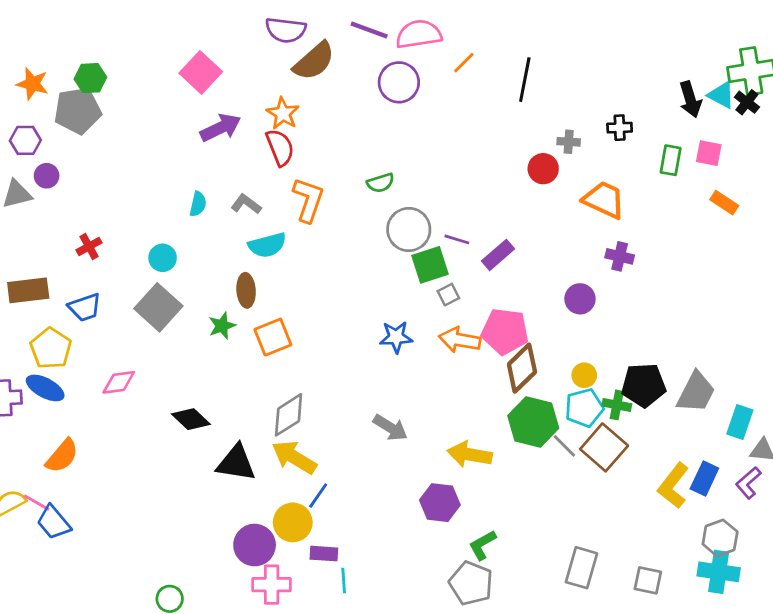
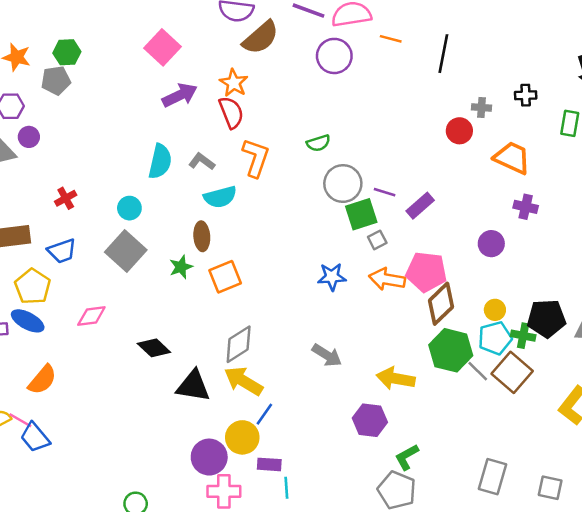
orange line: (464, 63) -> (391, 39), turned 60
gray pentagon: (78, 111) -> (56, 81), size x0.7
cyan semicircle: (198, 204) -> (160, 161), size x1.6

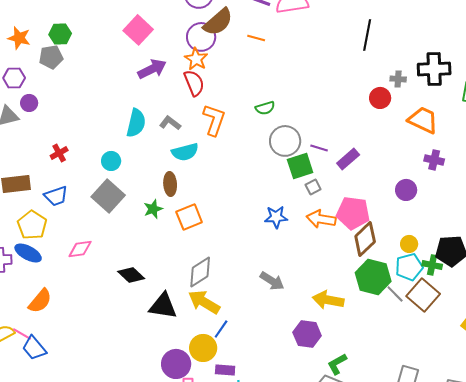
orange line: (391, 39) -> (256, 38), moved
purple circle: (334, 56) -> (201, 37), moved
black cross: (526, 95) -> (434, 69), size x1.8

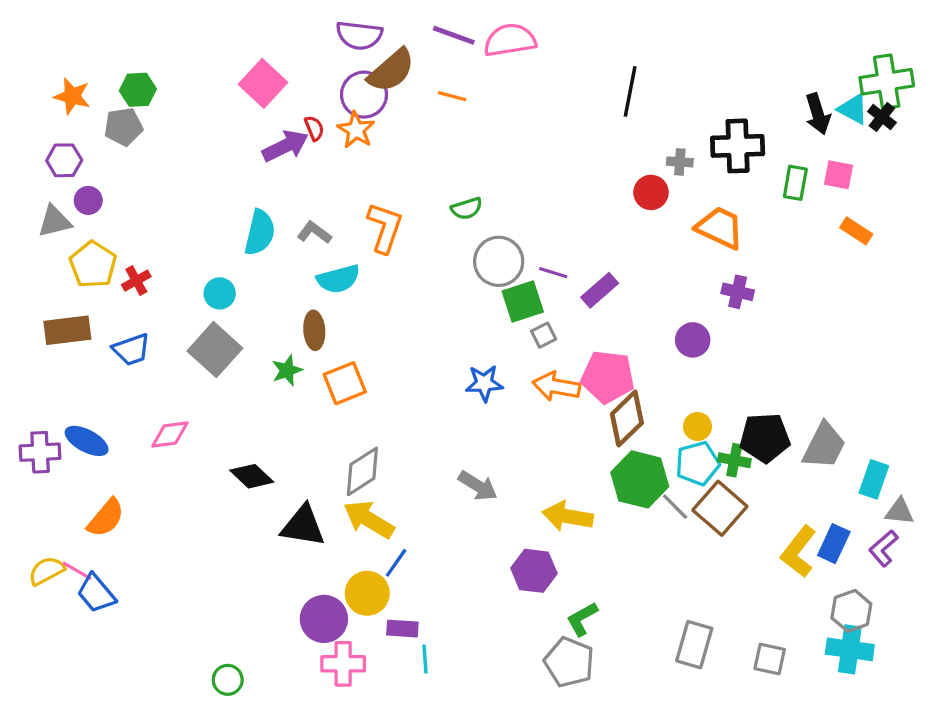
red semicircle: (194, 83) -> (314, 128), moved, size x0.6
yellow pentagon: (32, 225) -> (93, 265), moved

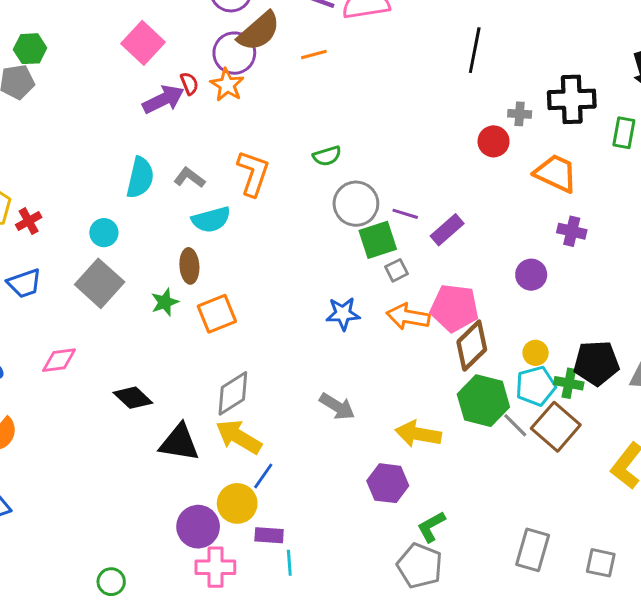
orange line: (452, 96) -> (314, 54), turned -30

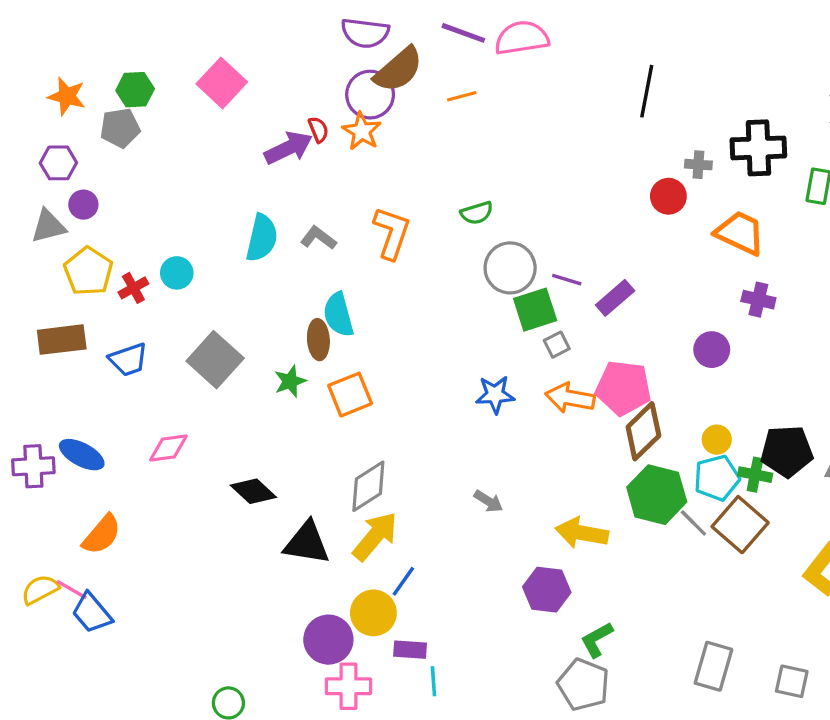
pink square: (143, 43) -> (222, 83), moved
cyan semicircle: (211, 220) -> (338, 315), moved, turned 90
cyan circle: (104, 233) -> (177, 273), moved
gray arrow: (337, 406) -> (488, 501), size x0.7
yellow arrow: (239, 437) -> (375, 536), turned 99

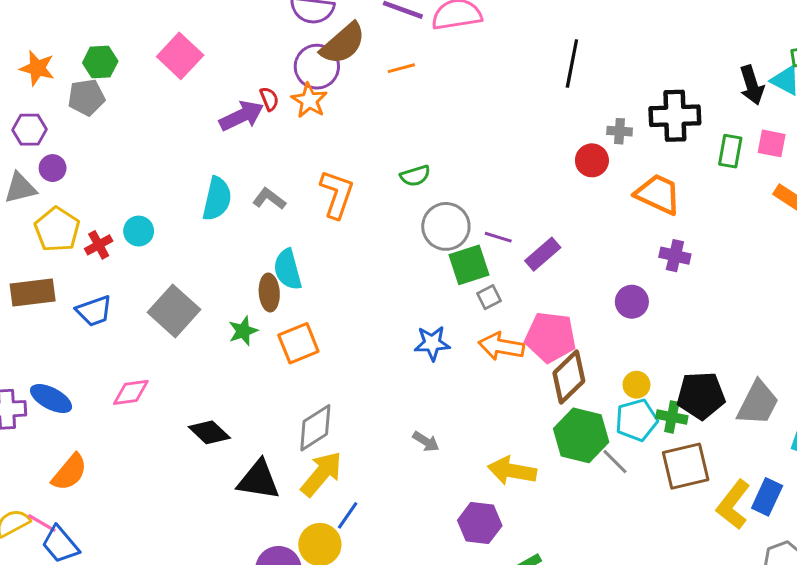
brown square: (740, 525) -> (686, 466), moved, turned 36

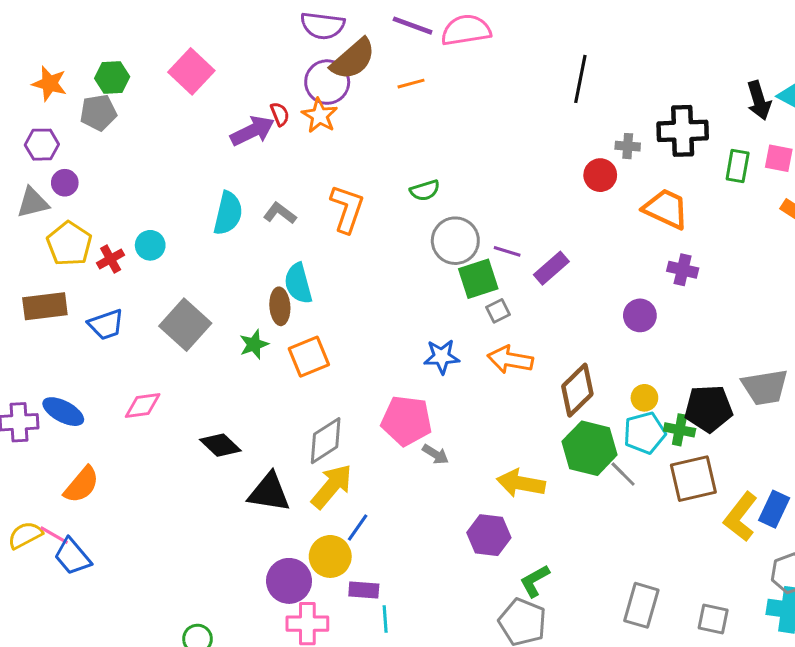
pink pentagon: (550, 337) -> (406, 421), moved
gray trapezoid: (758, 403) -> (765, 387), moved, turned 54

